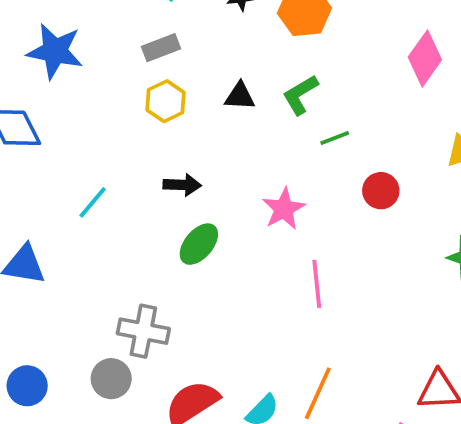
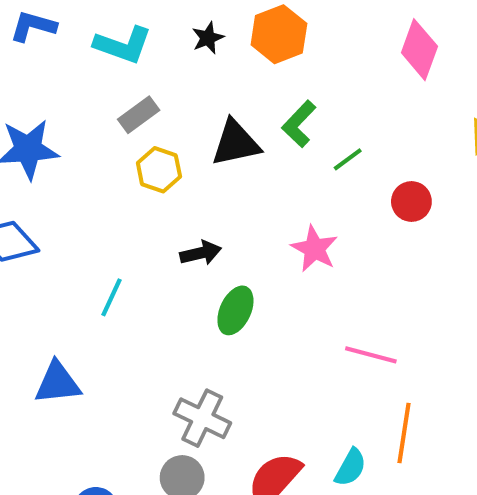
black triangle: (240, 96) -> (236, 143), size x1.5
pink line: (317, 284) -> (371, 355), moved, turned -54
gray cross: (143, 331) -> (202, 418), turned 30

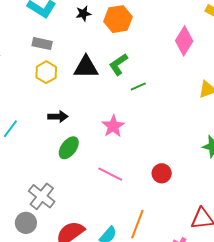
gray rectangle: (139, 115) -> (42, 44), turned 36
red circle: (411, 201) -> (162, 173), moved
pink line: (371, 355) -> (110, 174), moved

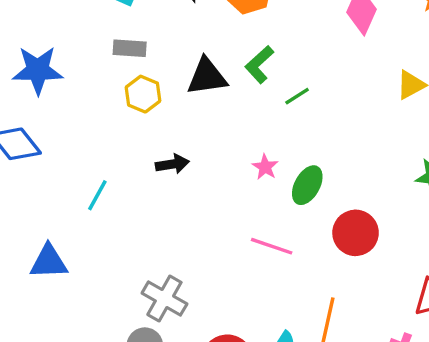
pink star: (113, 126) -> (265, 167), size x0.7
green ellipse: (69, 148) -> (307, 185), moved
red circle: (162, 173) -> (356, 233), size x1.4

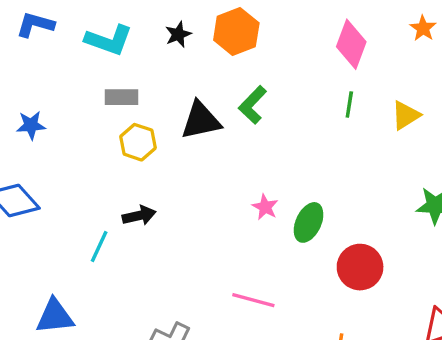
blue star: (38, 70) -> (31, 125), size x0.6
green line: (297, 96) -> (349, 105), moved, turned -45
black arrow: (172, 164) -> (139, 216), moved
pink line: (272, 246) -> (253, 300), moved

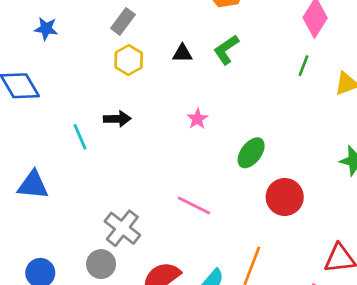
gray rectangle: (121, 97) -> (123, 21), turned -65
black triangle: (201, 120) -> (182, 53), size x0.6
pink star: (265, 207) -> (197, 119), moved
cyan line: (99, 247) -> (80, 137), turned -60

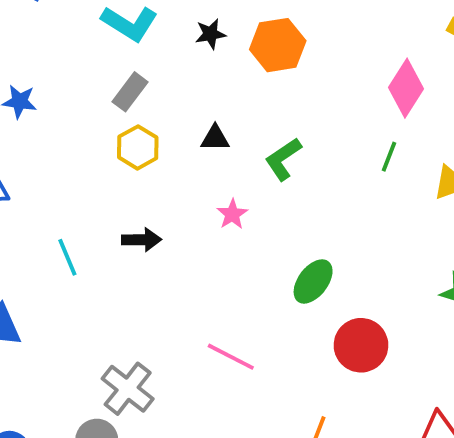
green L-shape: (226, 50) -> (283, 159), moved
black arrow: (117, 119) -> (142, 240), moved
pink star: (197, 119) -> (232, 214), moved

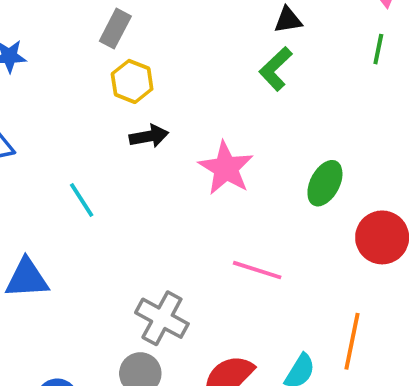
black triangle: (215, 138) -> (288, 20), moved
pink star: (232, 214) -> (226, 168), moved, size x1.8
black arrow: (142, 240) -> (149, 136), moved

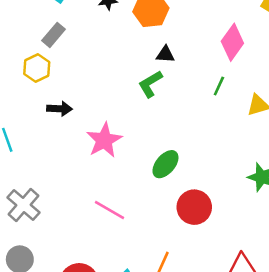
yellow hexagon: (132, 81) -> (37, 68), moved
gray cross: (162, 318) -> (24, 205), moved

